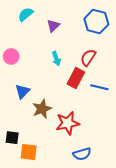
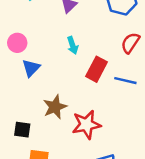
red semicircle: (88, 57) -> (130, 43), moved
blue triangle: (22, 91) -> (31, 68), moved
black square: (12, 138) -> (22, 130), moved

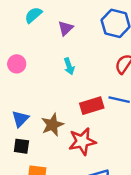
blue triangle: (31, 68) -> (20, 119), moved
red rectangle: (96, 69) -> (92, 106), moved, turned 45

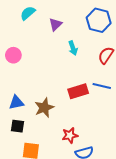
cyan arrow: (69, 66) -> (73, 48), moved
blue triangle: (20, 119) -> (16, 102), turned 35
red star: (82, 141) -> (70, 135), moved, size x0.7

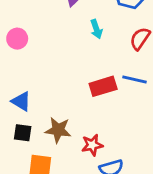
blue triangle: (16, 102) -> (21, 101), turned 42
brown star: (44, 108) -> (58, 130), moved, turned 30

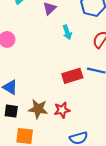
red star: (92, 145) -> (62, 110), moved

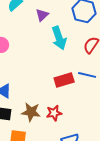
cyan arrow: (67, 32) -> (59, 38), size x1.6

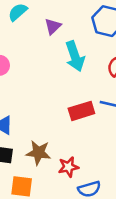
red star: (54, 113) -> (68, 167), moved

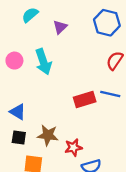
cyan arrow: (75, 56) -> (43, 62), moved

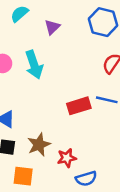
brown star: (48, 135) -> (39, 145), turned -30

